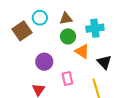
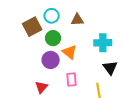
cyan cross: (95, 28) -> (103, 43), moved
green circle: (68, 36) -> (53, 38), moved
orange triangle: (82, 51) -> (70, 52), moved

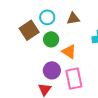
purple circle: (51, 60) -> (52, 70), moved
pink rectangle: (71, 79) -> (74, 79), size x1.5

